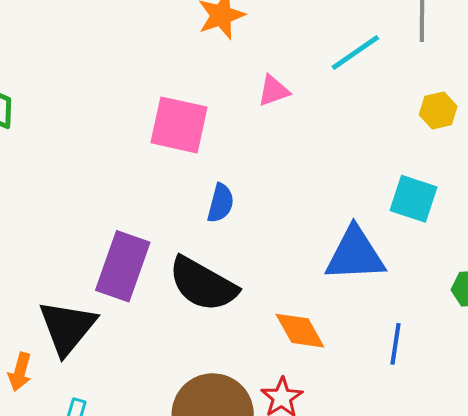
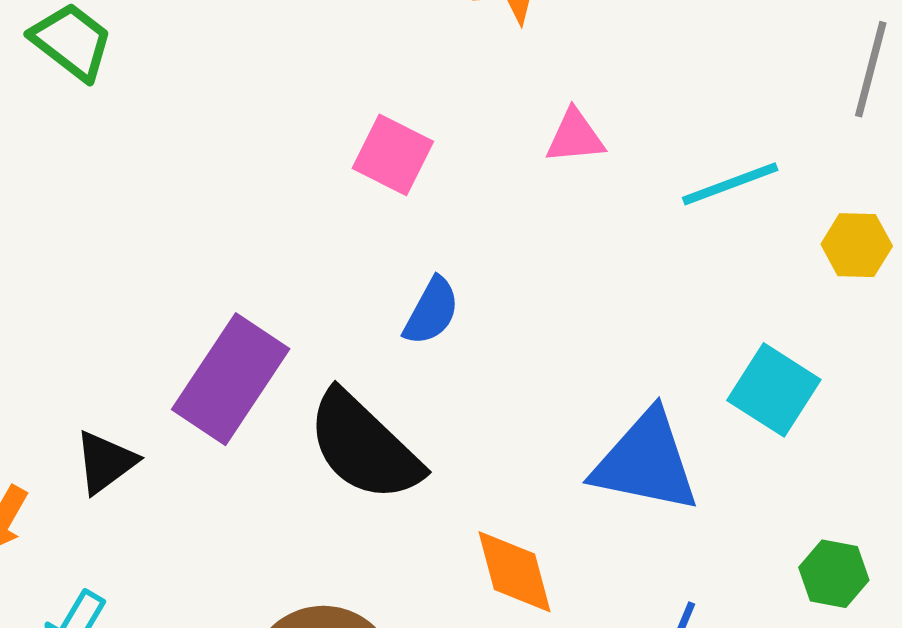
cyan line: (355, 52) -> (730, 184), moved
pink square: (179, 125) -> (393, 155), size x0.7
black triangle: (67, 327) -> (105, 462), size x0.6

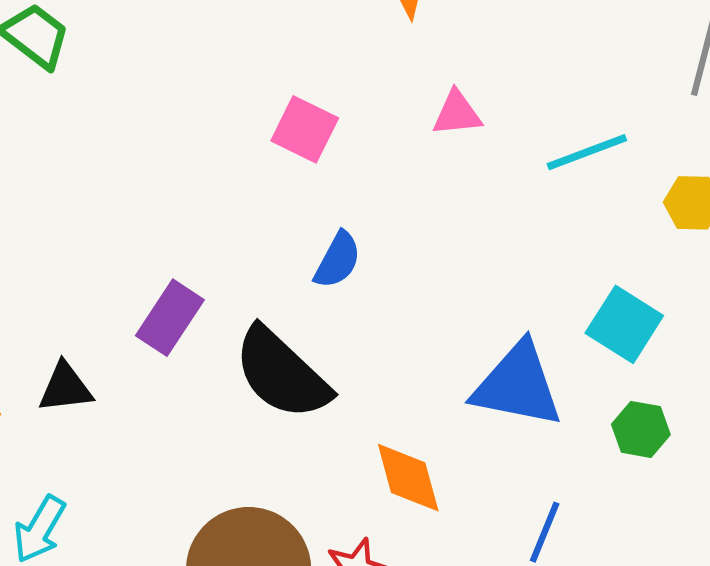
purple rectangle: (231, 379) -> (170, 318), size x0.7
black triangle: (105, 462) -> (65, 388), turned 30
green hexagon: (834, 574) -> (641, 429), moved

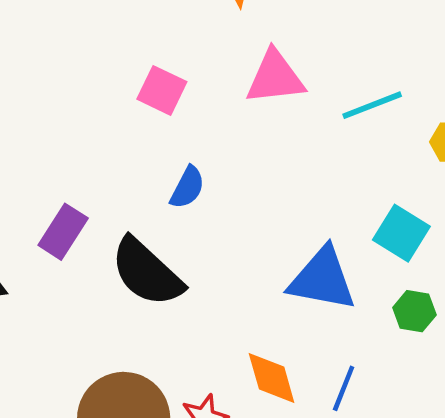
pink triangle: (457, 113) -> (275, 77), size x1.6
orange diamond: (408, 478) -> (272, 378), moved

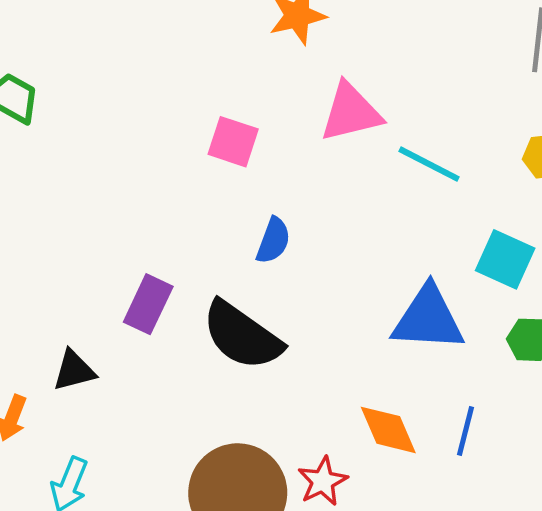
cyan line: (372, 105) -> (429, 164), moved, turned 56

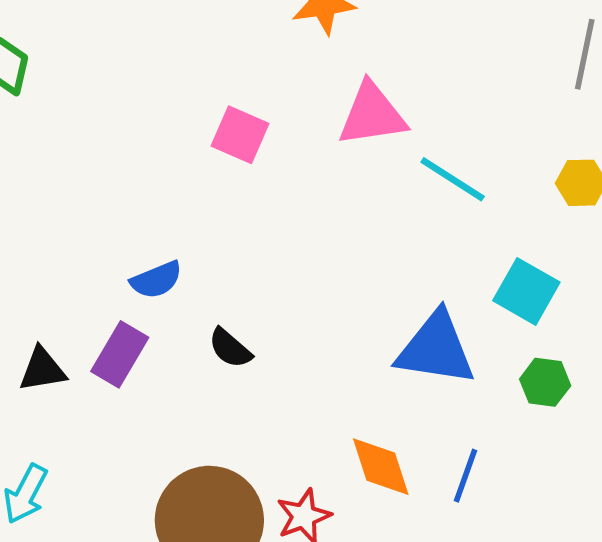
blue semicircle: (273, 241) -> (156, 280), moved, turned 42
purple rectangle: (148, 304) -> (120, 354), moved
black semicircle: (242, 336) -> (230, 348), size x0.5

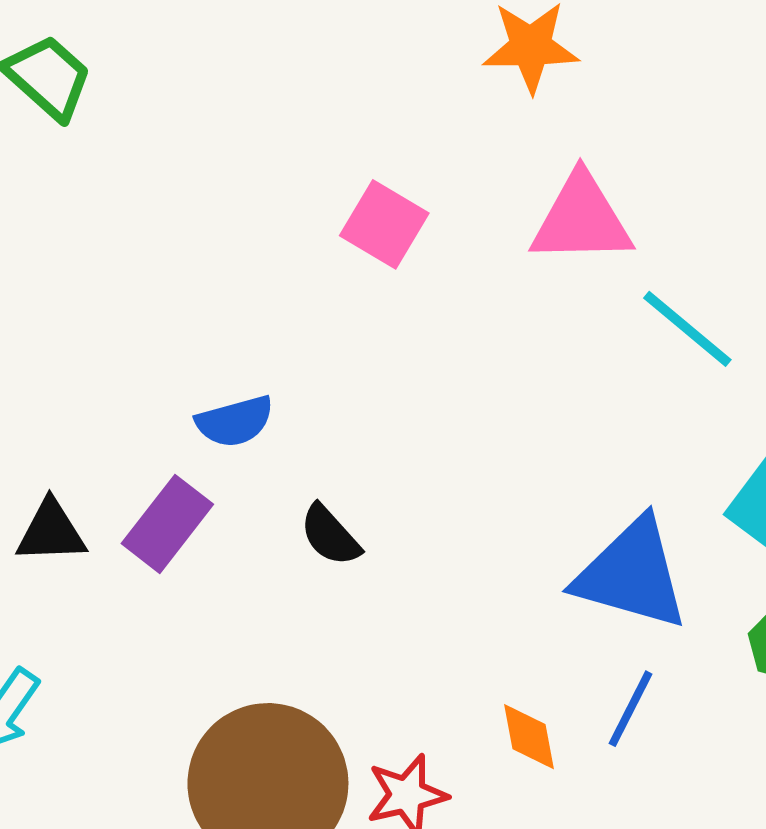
orange diamond: (381, 467) -> (529, 737), size x0.7
blue line: (465, 476) -> (631, 709), moved

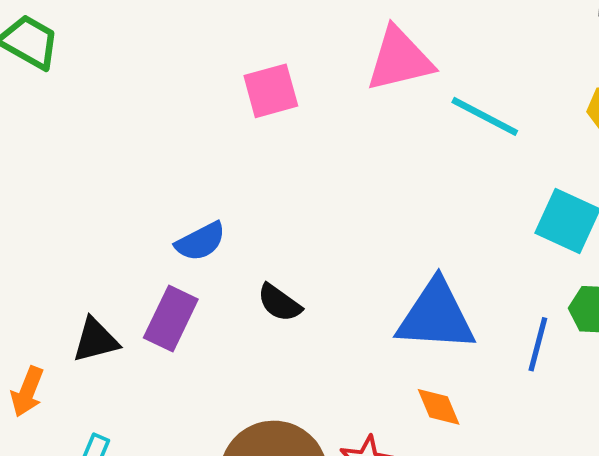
pink square: (384, 224) -> (271, 91), turned -34
blue triangle: (632, 574) -> (436, 316), moved
blue line: (631, 709) -> (538, 344), moved

